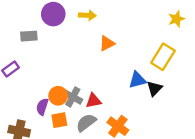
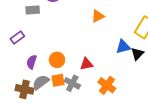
gray cross: (73, 97) -> (72, 83), moved
purple semicircle: (42, 107) -> (32, 62), moved
gray semicircle: (86, 123) -> (41, 82), moved

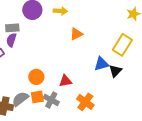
purple semicircle: (32, 62) -> (11, 40), moved

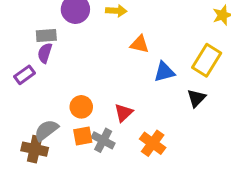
orange triangle: (76, 34) -> (140, 44), turned 40
blue triangle: (101, 64) -> (164, 72), moved
red triangle: (65, 81) -> (124, 113), turned -32
gray semicircle: (20, 99) -> (46, 130), moved

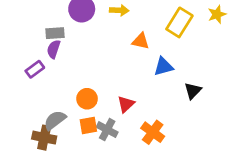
yellow rectangle: (207, 60) -> (179, 22), moved

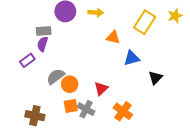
gray semicircle: (55, 120) -> (56, 77), moved

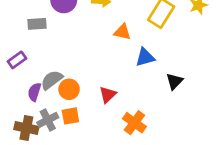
purple semicircle: (43, 44) -> (34, 92), moved
gray cross: (86, 109) -> (48, 120), moved, turned 35

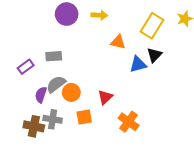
gray rectangle: (37, 24) -> (54, 56), moved
black triangle: (174, 81) -> (154, 55), moved
orange square: (70, 116) -> (84, 117), moved
gray cross: (48, 120) -> (53, 119), turned 36

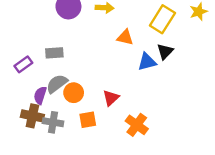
brown cross: (34, 126) -> (32, 116), moved

